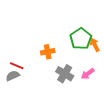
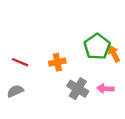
red line: (17, 66) -> (20, 62), moved
pink arrow: (88, 74) -> (105, 89), turned 40

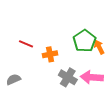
red line: (20, 62) -> (26, 44), moved
pink arrow: (105, 89) -> (92, 77), size x1.5

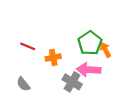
pink arrow: (92, 77) -> (89, 70), moved
gray semicircle: (13, 79) -> (23, 84), moved, turned -104

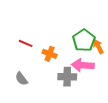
orange cross: (53, 57) -> (50, 54), turned 32
gray cross: (72, 82) -> (67, 77), turned -30

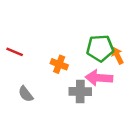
green pentagon: (84, 40) -> (100, 48), turned 30
red line: (26, 43) -> (15, 52), moved

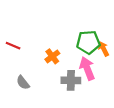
orange cross: (59, 64) -> (52, 56), turned 32
pink arrow: (99, 78) -> (87, 68), turned 65

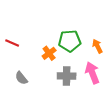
green pentagon: (88, 42) -> (70, 41), moved
pink arrow: (87, 68) -> (92, 73), moved

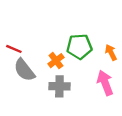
gray cross: (67, 76) -> (59, 86), moved
gray semicircle: (21, 78) -> (24, 70), moved, size x1.5

